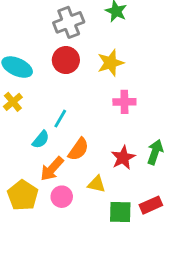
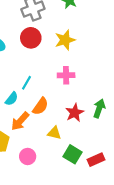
pink cross: (124, 102) -> (66, 75), moved
pink circle: (62, 197) -> (28, 156), moved
red rectangle: (151, 205) -> (96, 160), moved
green square: (120, 212) -> (72, 154), turned 30

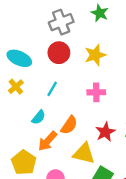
cyan line: (27, 83) -> (52, 89), moved
yellow triangle: (54, 133) -> (84, 153), size x1.5

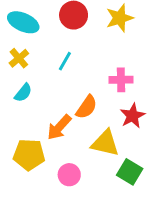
pink cross: (96, 92) -> (121, 80), moved
cyan semicircle: (39, 117) -> (23, 93), moved
yellow pentagon: (24, 163) -> (29, 155), turned -30

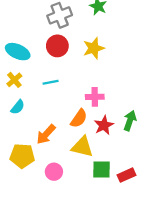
cyan line: (65, 61) -> (51, 82), turned 49
orange semicircle: (86, 107) -> (79, 118), moved
green square: (130, 172) -> (102, 169), turned -30

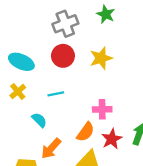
cyan semicircle: (18, 107) -> (39, 120), moved, turned -84

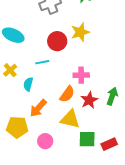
red circle: (63, 56) -> (57, 41), moved
yellow cross: (18, 91) -> (10, 70), moved
cyan semicircle: (39, 120) -> (28, 84), turned -120

